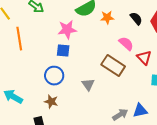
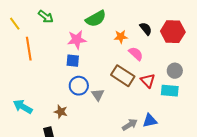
orange star: (107, 18) -> (121, 37), moved
red triangle: (144, 58) -> (148, 81), moved
blue circle: (54, 76) -> (79, 86), moved

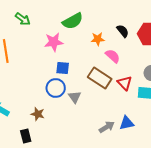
blue square: (73, 61) -> (63, 68), moved

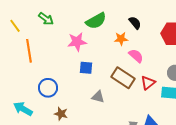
black semicircle: (123, 31) -> (135, 23), moved
red triangle: (125, 83) -> (148, 83), turned 35
blue circle: (56, 88) -> (48, 88), moved
gray triangle: (75, 97) -> (98, 97), turned -40

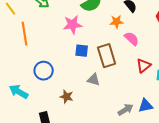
brown rectangle: (123, 78) -> (107, 56), moved, turned 40
brown star: (61, 114) -> (67, 97), moved

